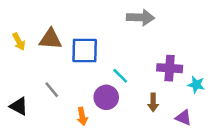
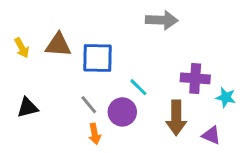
gray line: (52, 90) -> (89, 105), moved
brown arrow: (153, 102) -> (176, 118), size x1.6
black triangle: (19, 106) -> (28, 108), moved, turned -42

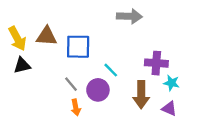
yellow arrow: (22, 48) -> (17, 39), size x1.5
cyan star: (226, 97) -> (172, 83), moved
black triangle: (28, 108) -> (22, 65), moved

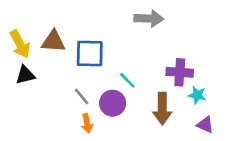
purple triangle: (169, 109) -> (205, 125), moved

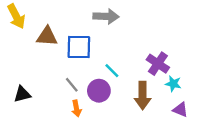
gray arrow: (149, 19) -> (106, 16), moved
yellow arrow: (20, 44) -> (16, 16), moved
purple cross: (180, 72) -> (158, 64), turned 30
black triangle: (25, 75) -> (22, 94), moved

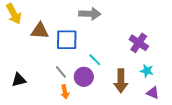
purple cross: (158, 64) -> (139, 43), moved

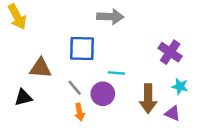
brown triangle: (40, 31) -> (40, 68), moved
cyan line: (95, 60) -> (116, 73), turned -40
purple triangle: (153, 93) -> (173, 113), moved

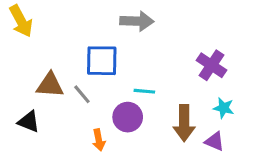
gray line: (75, 88) -> (82, 94), moved
black triangle: (23, 97) -> (29, 122), turned 36

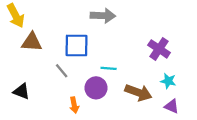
brown triangle: (50, 85) -> (32, 42), moved
brown arrow: (184, 123) -> (138, 92), turned -70
purple triangle: (215, 141) -> (172, 106), moved

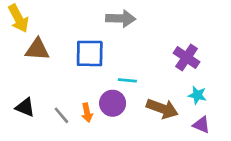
gray line: (62, 71) -> (61, 115), moved
orange arrow: (74, 105) -> (87, 113), moved

